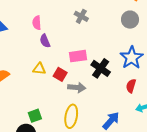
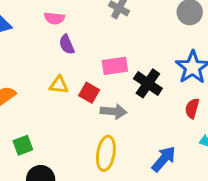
pink semicircle: (37, 23) -> (54, 18), turned -80
green square: (35, 116) -> (23, 145), moved

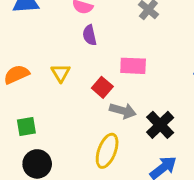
black cross: (148, 83) -> (160, 125), moved
yellow triangle: (59, 85) -> (61, 73), moved, turned 42

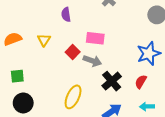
gray arrow: (123, 111) -> (92, 61), moved

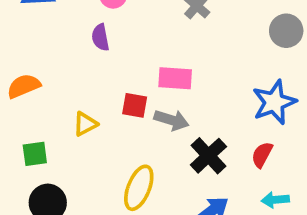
purple semicircle: (66, 15) -> (100, 37), moved
yellow triangle: (44, 40) -> (85, 124), moved, turned 32
red square: (73, 52) -> (135, 105), turned -32

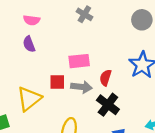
yellow triangle: (85, 124) -> (29, 99), size x1.6
red semicircle: (262, 155) -> (106, 78), moved

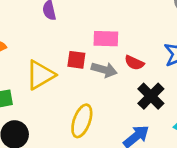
red semicircle: (106, 78) -> (134, 63), turned -91
black cross: (108, 105) -> (151, 96), moved

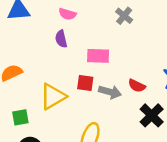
pink rectangle: (106, 39) -> (98, 56), moved

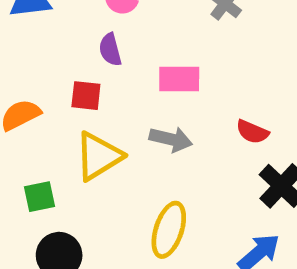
red square: (85, 83) -> (86, 96), moved
gray arrow: (110, 92) -> (171, 139), moved

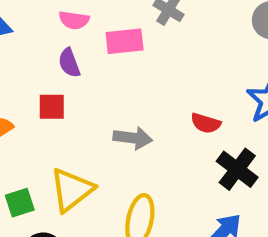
pink rectangle: (179, 79) -> (125, 41), moved
yellow triangle: (98, 156) -> (72, 190), moved

